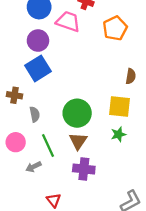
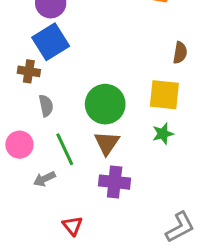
brown cross: (15, 95) -> (29, 71), moved

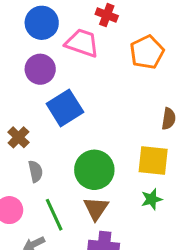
blue square: (51, 42) -> (65, 108), moved
brown cross: (29, 71) -> (19, 137), turned 35

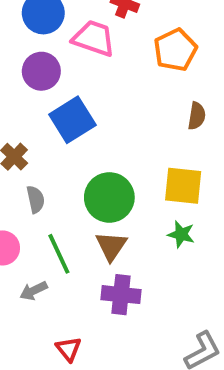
brown semicircle: (169, 119) -> (197, 116), moved
green star: (152, 199) -> (181, 234), turned 30

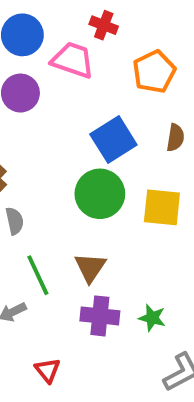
blue square: (72, 120) -> (113, 140), moved
green circle: (109, 197) -> (100, 194), moved
green star: (181, 234) -> (152, 318), moved

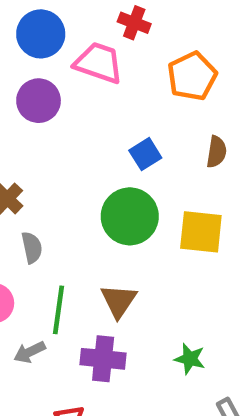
blue square: (113, 140) -> (145, 154), size x0.6
green line: (38, 275) -> (59, 310), turned 33
purple cross: (100, 316) -> (103, 359), moved

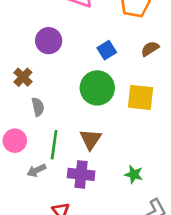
purple circle: (39, 101) -> (49, 41), moved
brown semicircle: (217, 152) -> (150, 49), turned -132

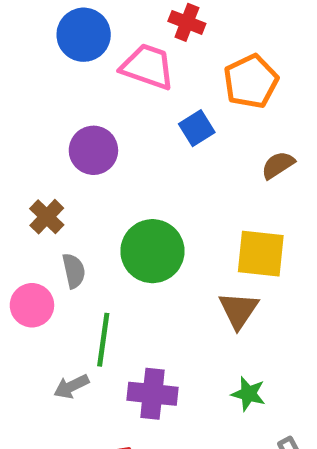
blue square: (107, 50) -> (197, 128), moved
green circle: (97, 88) -> (152, 251), moved
brown triangle: (91, 139) -> (239, 310), moved
pink circle: (15, 141) -> (32, 305), moved

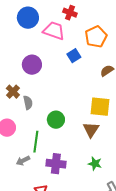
green circle: (152, 251) -> (56, 120), moved, size x0.7
gray semicircle: (74, 271) -> (28, 103), moved

